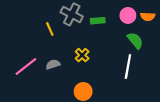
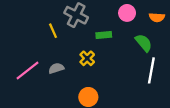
pink circle: (128, 15) -> (127, 13), moved
green rectangle: (98, 21) -> (104, 35), moved
white line: (128, 66) -> (151, 70), moved

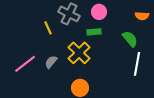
pink circle: (127, 13) -> (99, 12), moved
yellow cross: (87, 58) -> (79, 53), size x1.6
gray semicircle: (56, 68) -> (51, 62), turned -32

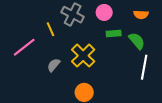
orange semicircle: (142, 16) -> (141, 15), moved
green rectangle: (94, 32) -> (114, 33), moved
pink line: (25, 64) -> (24, 47), moved

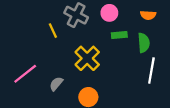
green semicircle: (137, 41) -> (144, 43), turned 36
pink line: (24, 47) -> (25, 74), moved
gray semicircle: (54, 65) -> (56, 84), moved

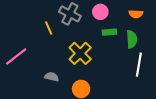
pink line: (25, 74) -> (16, 56), moved
gray semicircle: (56, 84) -> (52, 77), turned 64

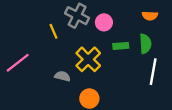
pink circle: (100, 12) -> (104, 22), moved
green rectangle: (109, 32) -> (121, 46), moved
gray semicircle: (52, 77) -> (62, 76), moved

